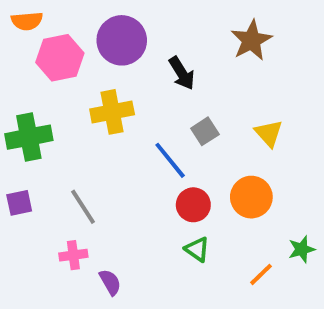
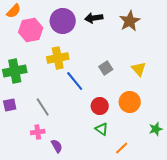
orange semicircle: (27, 21) -> (14, 11), turned -42
black arrow: (182, 73) -> (94, 18), moved, turned 114
blue line: (170, 160) -> (75, 81), moved
orange line: (261, 274) -> (122, 148), moved

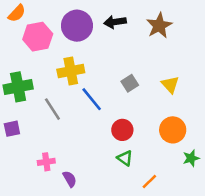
orange circle: (130, 102) -> (173, 130), moved
gray line: (43, 107) -> (52, 109), moved

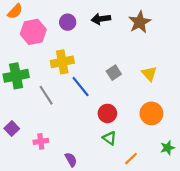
purple circle: (77, 26) -> (68, 22), size x0.6
purple square: (12, 129) -> (12, 128), moved, turned -32
green star: (191, 158) -> (168, 148), moved
purple semicircle: (70, 179) -> (71, 160), moved

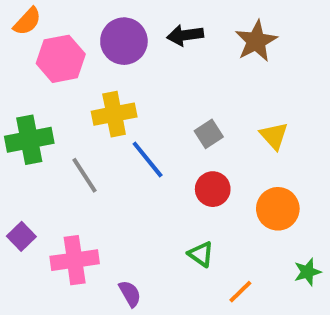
purple circle: (68, 22) -> (124, 41), size x1.5
red circle: (107, 113) -> (213, 189), moved
pink cross: (41, 141) -> (75, 260), size x1.6

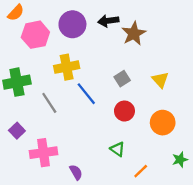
brown star: (256, 41) -> (134, 34), moved
purple square: (21, 236) -> (17, 131), moved

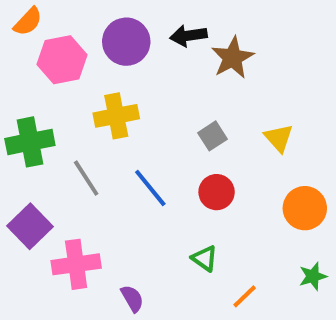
blue line: (86, 94) -> (150, 188), moved
orange circle: (163, 123) -> (305, 208), moved
purple square: (17, 131) -> (30, 226), size x1.5

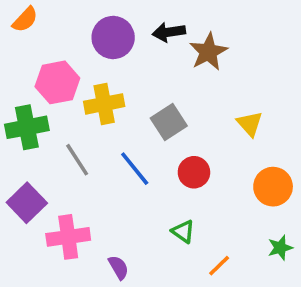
pink hexagon: (62, 60) -> (57, 82), moved
gray square: (213, 136) -> (169, 122), moved, size x1.4

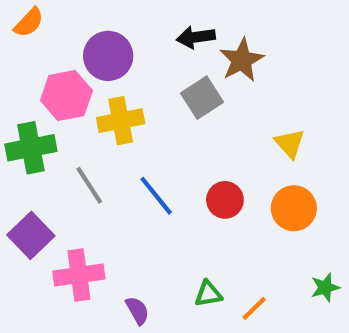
purple circle: (113, 37) -> (108, 56), moved
gray square: (169, 122) -> (202, 98), moved
orange circle: (273, 187) -> (294, 208), moved
green triangle: (183, 232) -> (208, 294), moved, turned -45

